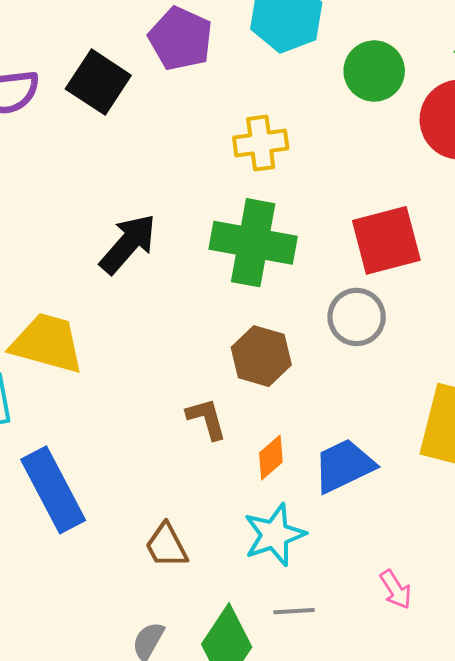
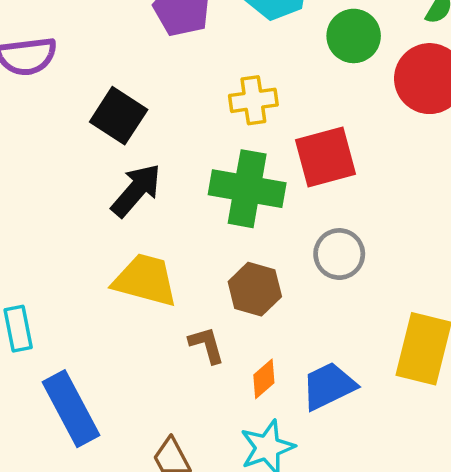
black square: (98, 82) -> (119, 116), moved
red square: (386, 240) -> (326, 157), moved
yellow trapezoid: (47, 343) -> (145, 280), moved

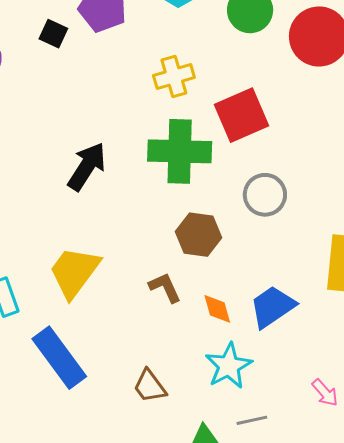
black square: (119, 116) -> (53, 34), moved, size x0.6
yellow trapezoid: (145, 280) -> (74, 272), moved, turned -60
orange diamond: (264, 379) -> (217, 309), turned -56

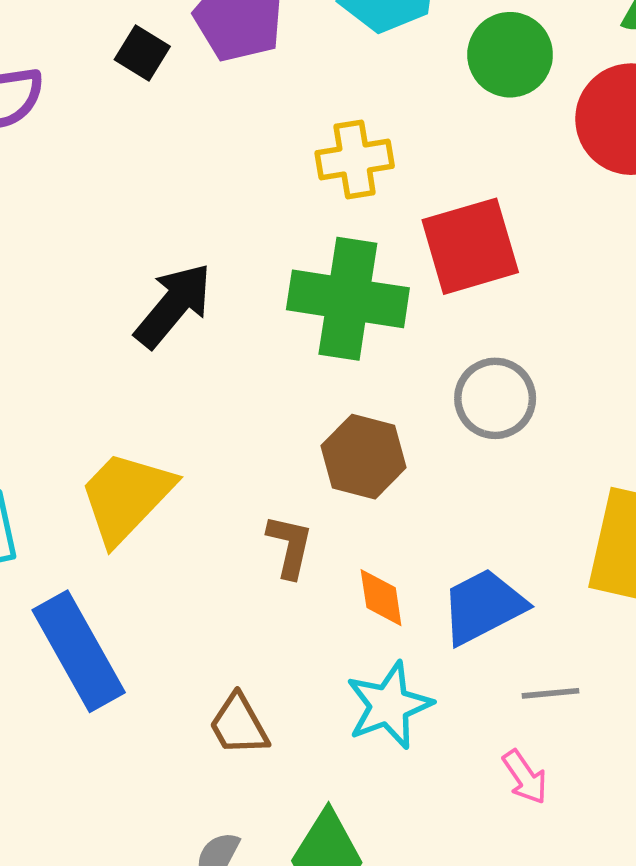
brown L-shape: (165, 287) -> (290, 546), turned 30
pink arrow: (325, 393) -> (525, 777), moved
gray line: (252, 420) -> (551, 693), moved

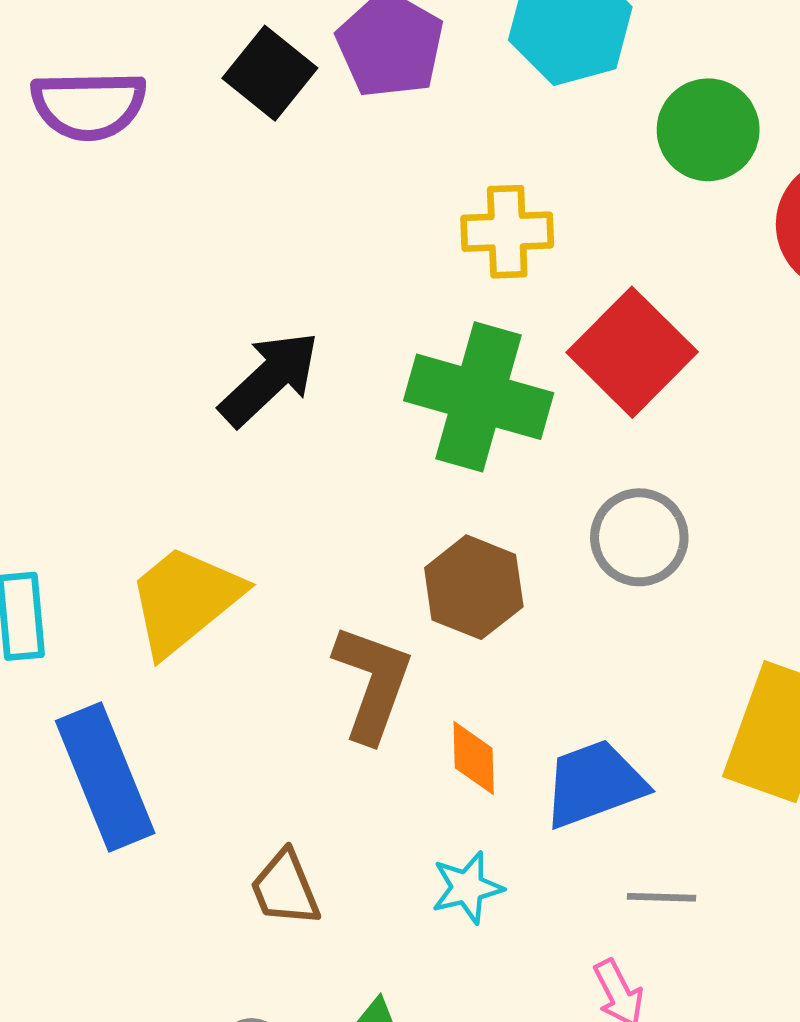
black square: (142, 53) -> (270, 73), size x1.4
red square: (470, 246) -> (632, 352), turned -36
brown L-shape: (290, 546) -> (372, 683), size x1.5
cyan star: (389, 705) -> (467, 888), size x0.7

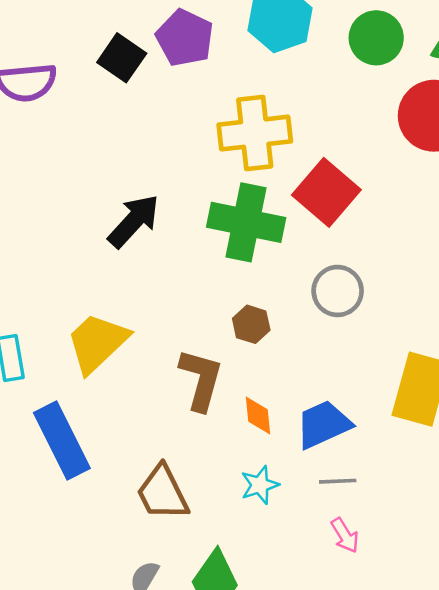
green circle: (708, 130) -> (376, 38), moved
yellow cross: (507, 232) -> (255, 133), size x1.5
brown hexagon: (474, 587) -> (251, 324), size x0.7
brown trapezoid: (285, 888) -> (162, 493), size x1.4
gray line: (662, 897) -> (338, 481), moved

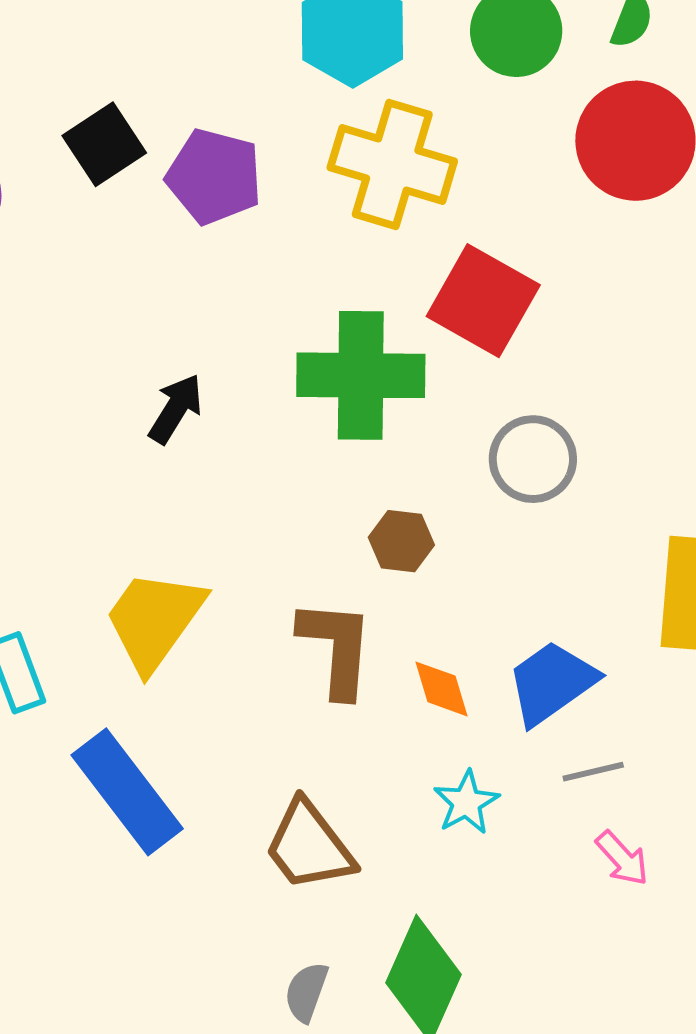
purple pentagon: (185, 38) -> (214, 177), moved
black square: (122, 58) -> (104, 144), turned 33
yellow cross: (255, 133) -> (392, 164), moved, turned 34
black arrow: (134, 221) -> (176, 409), size x0.7

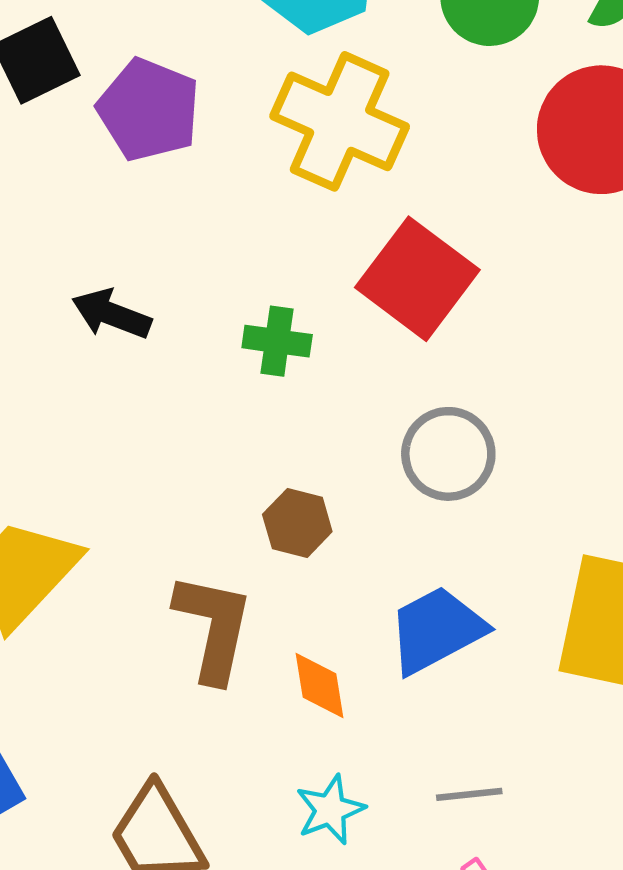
green cross: (361, 375) -> (277, 341), size x0.5
black arrow: (176, 409) -> (111, 314), moved, turned -108
blue trapezoid: (552, 683) -> (436, 630), moved

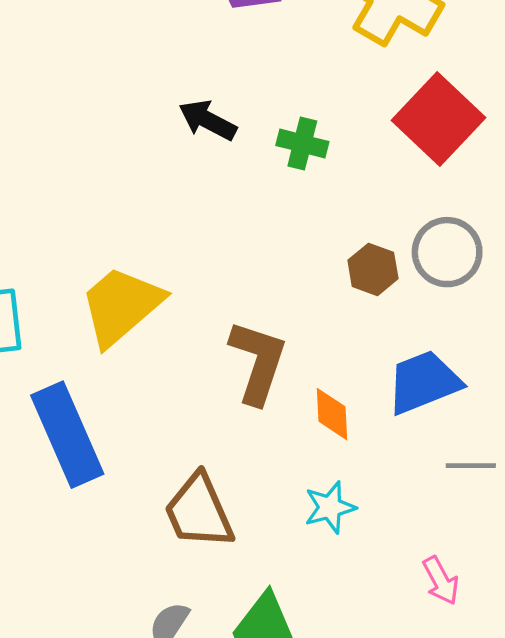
green cross: (277, 341) -> (302, 144), moved
brown hexagon: (297, 523) -> (373, 269), moved
gray line: (469, 794) -> (471, 466), moved

